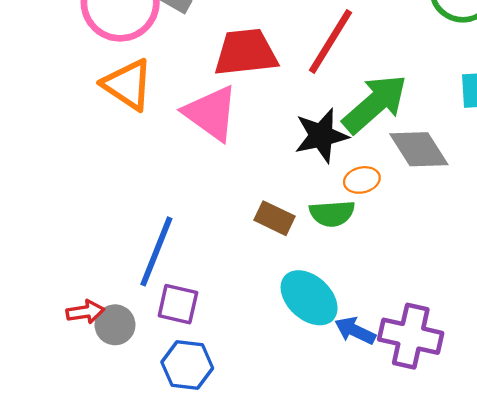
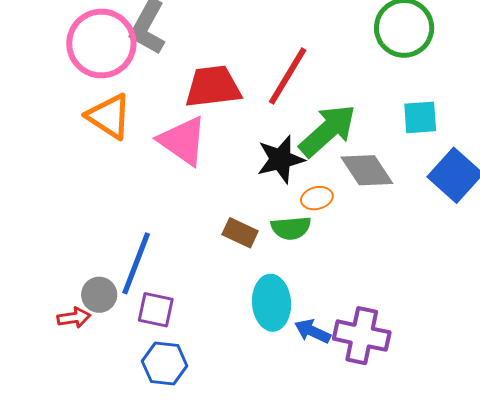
cyan ellipse: (309, 298) -> (272, 303), turned 44
gray circle: (115, 325) -> (99, 295), moved

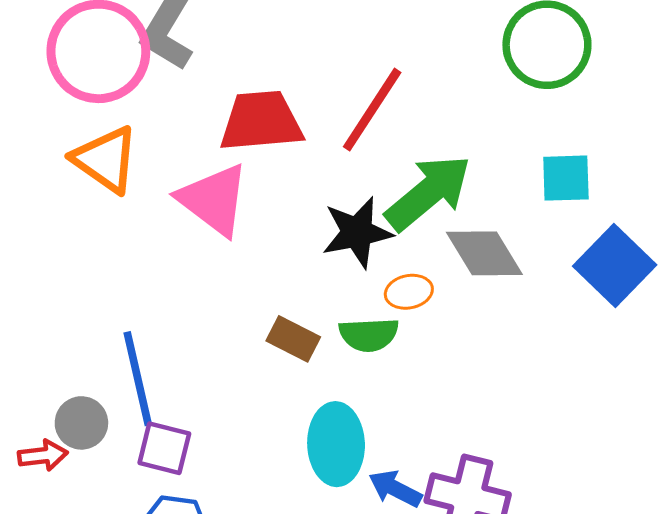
blue line: (136, 263) -> (138, 379), turned -36

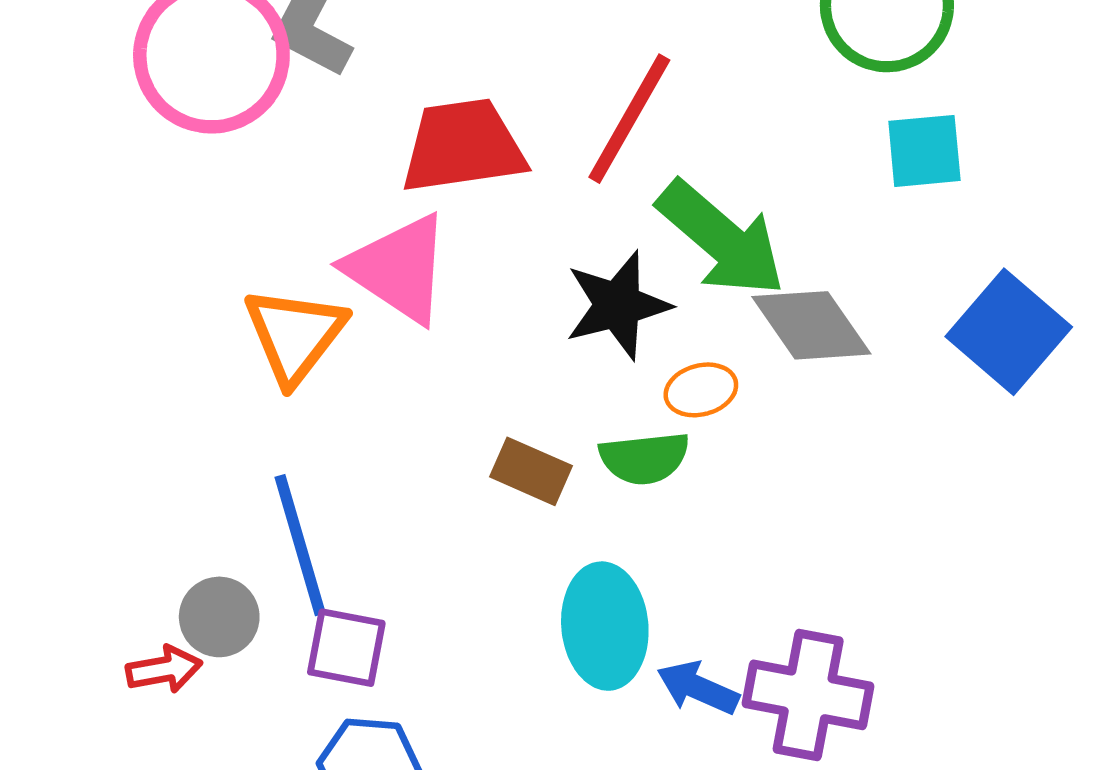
orange triangle: (106, 159) -> (295, 335), moved, turned 36
cyan square: (566, 178) -> (924, 151), moved
green arrow: (428, 193) -> (721, 239), turned 84

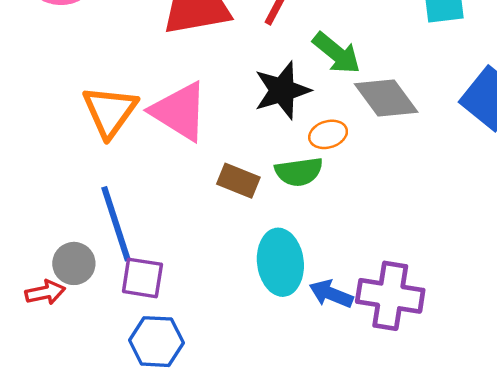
green arrow: (721, 239) -> (337, 53), size x0.7
pink triangle: (398, 269) -> (179, 111), moved

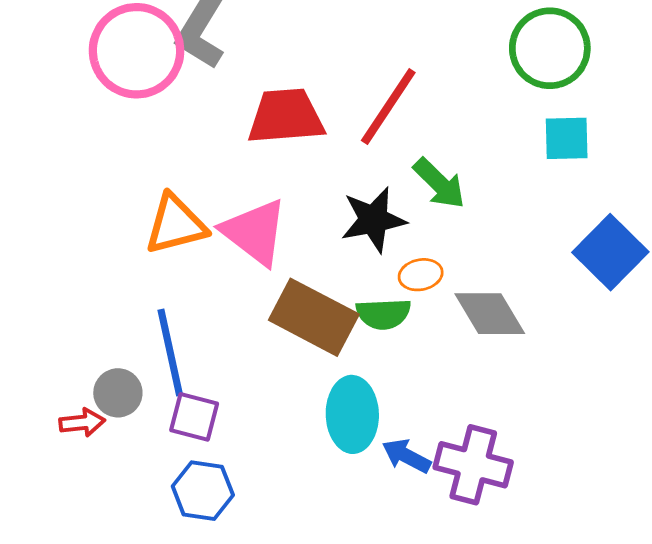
gray diamond: (386, 98) -> (490, 314), moved
orange triangle: (110, 111) -> (176, 224), turned 34
brown rectangle: (238, 181) -> (314, 317), size x1.8

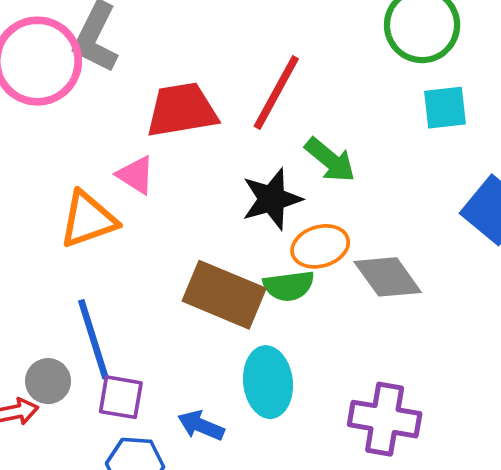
pink triangle: (255, 232) -> (136, 175), moved, size x0.6
orange ellipse: (421, 275) -> (320, 246), size x1.4
blue arrow: (406, 456) -> (201, 426), moved

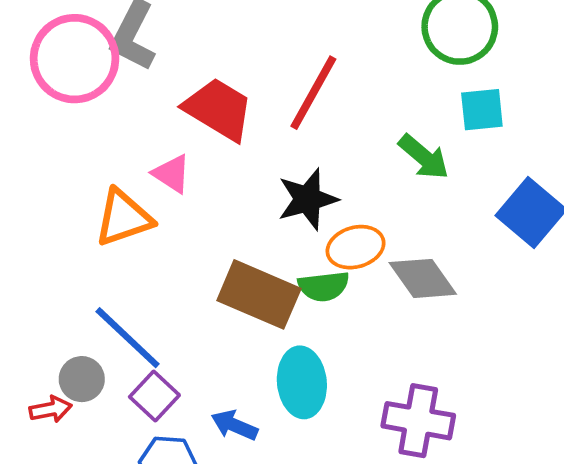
red trapezoid: (182, 110) -> (219, 109), turned 40
green arrow: (330, 160) -> (424, 157), moved
blue line: (93, 339) -> (128, 338), turned -30
purple square: (121, 397) -> (154, 396), turned 33

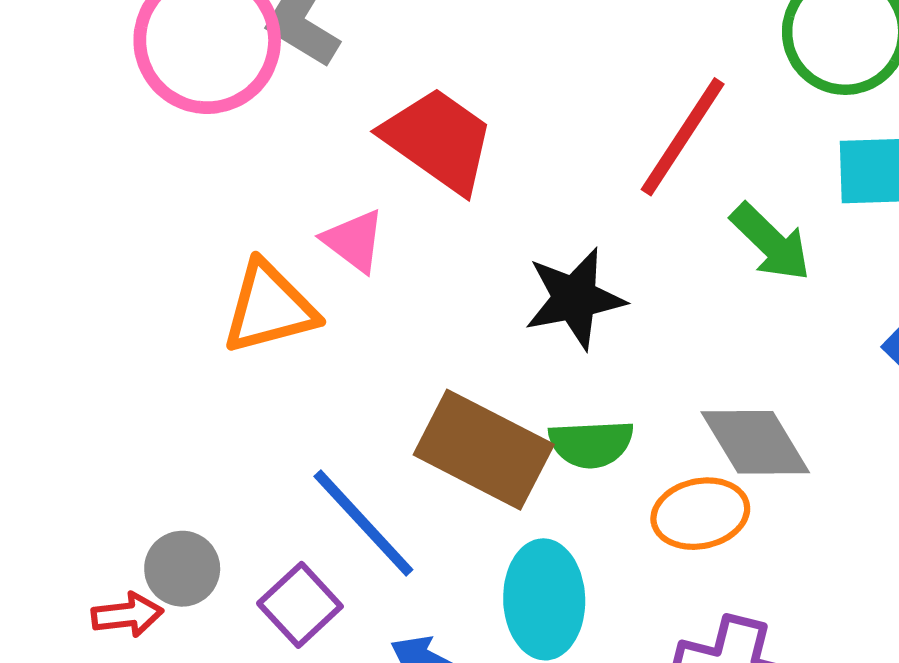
red line: (313, 93) -> (683, 137), moved
orange ellipse: (356, 247) -> (700, 514), moved
blue line: (128, 338) -> (363, 523), moved

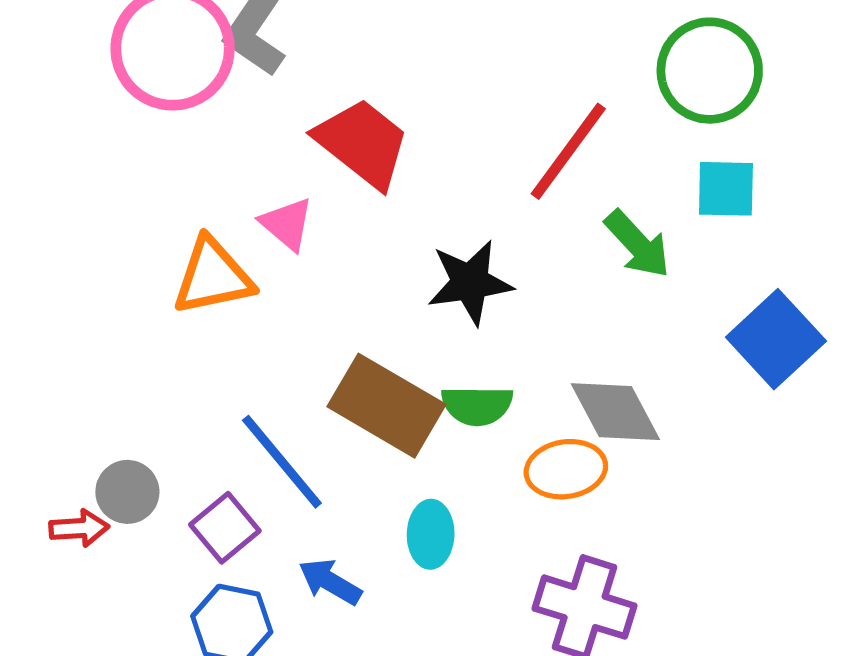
cyan ellipse: (544, 599) -> (431, 534), size x0.7

